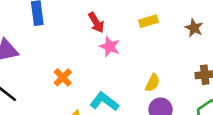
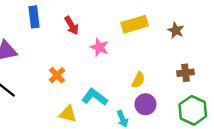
yellow rectangle: (148, 21) -> (135, 24), size x1.5
red arrow: (96, 22) -> (72, 25), moved

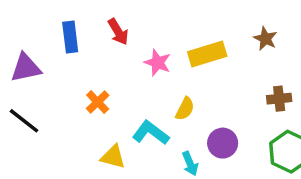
blue rectangle: (34, 17) -> (70, 37), moved
yellow rectangle: (135, 24) -> (207, 54), moved
yellow semicircle: (138, 80) -> (185, 109), moved

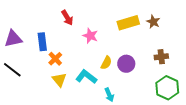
blue rectangle: (70, 37) -> (42, 42), moved
yellow rectangle: (207, 54) -> (128, 23), moved
purple circle: (223, 143) -> (126, 64), moved
yellow triangle: (113, 157) -> (59, 80), moved, turned 35

